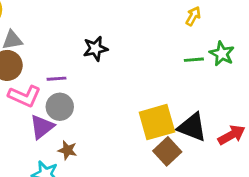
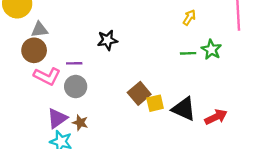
yellow square: (157, 122) -> (155, 103), size x0.6
purple triangle: (42, 127) -> (57, 118), moved
brown square: (167, 151) -> (139, 93), moved

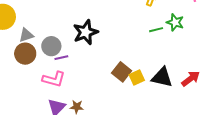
black star: (107, 40) -> (86, 32), size x1.4
pink L-shape: (47, 76) -> (54, 79), moved
gray circle: (76, 87) -> (51, 46), moved

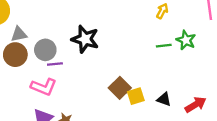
black star: (86, 32) -> (85, 39), turned 30
black triangle: (162, 77) -> (164, 99), size x0.6

